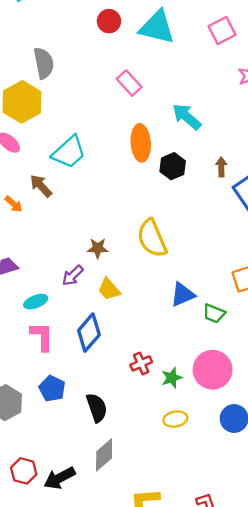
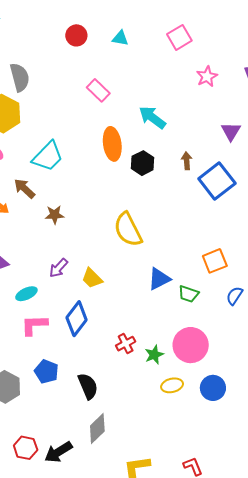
cyan triangle: (157, 27) -> (120, 38), size x0.5
brown star: (98, 248) -> (54, 215), moved
pink L-shape: (42, 337) -> (34, 325), turned -88
yellow ellipse: (175, 419) -> (172, 385), moved

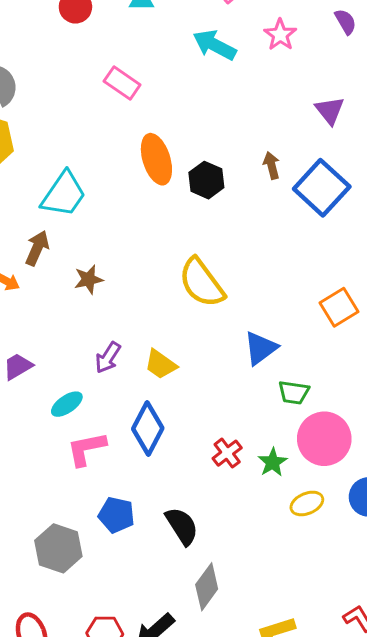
cyan arrow: (152, 117) -> (215, 45), moved
brown arrow: (24, 189) -> (37, 248), turned 80
green trapezoid: (189, 294) -> (294, 392), moved

